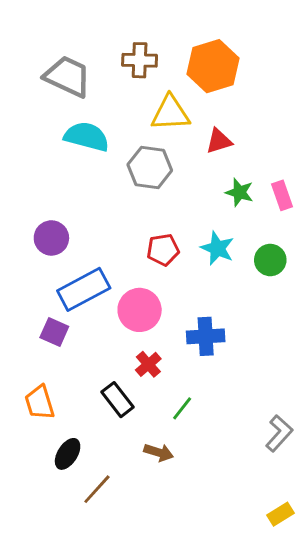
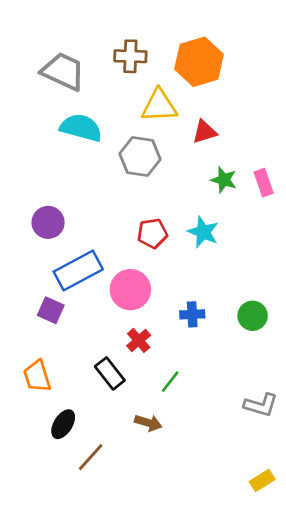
green circle: (270, 260) -> (253, 316), moved
blue cross: (206, 336) -> (192, 314), size x0.7
gray L-shape: (279, 433) -> (261, 405), turned 64

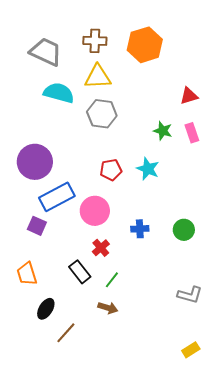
yellow triangle: (159, 106) -> (98, 77), moved
red triangle: (205, 132) -> (189, 96), moved
purple circle: (48, 222) -> (35, 162), size x1.5
green line: (170, 382) -> (112, 280), moved

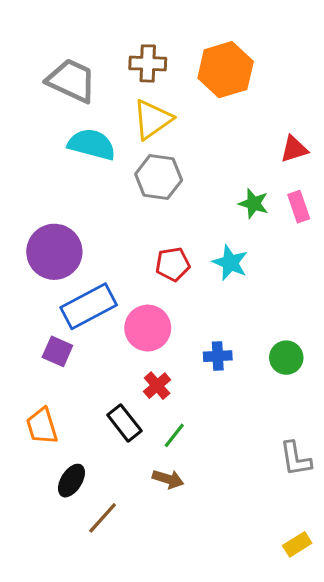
yellow triangle: (98, 77) -> (152, 119), turned -32
gray L-shape: (190, 295) -> (296, 459), turned 65

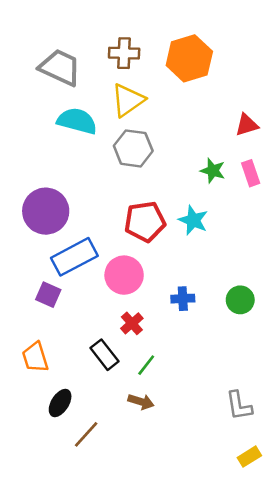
red pentagon: (173, 264) -> (145, 222), size x1.4
gray L-shape: (296, 459) -> (239, 406), moved

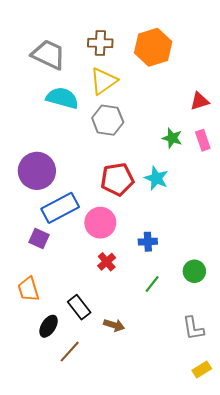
green circle: (240, 300) -> (194, 271), moved
black rectangle: (104, 355) -> (79, 307), moved
green line: (146, 365) -> (152, 284), moved

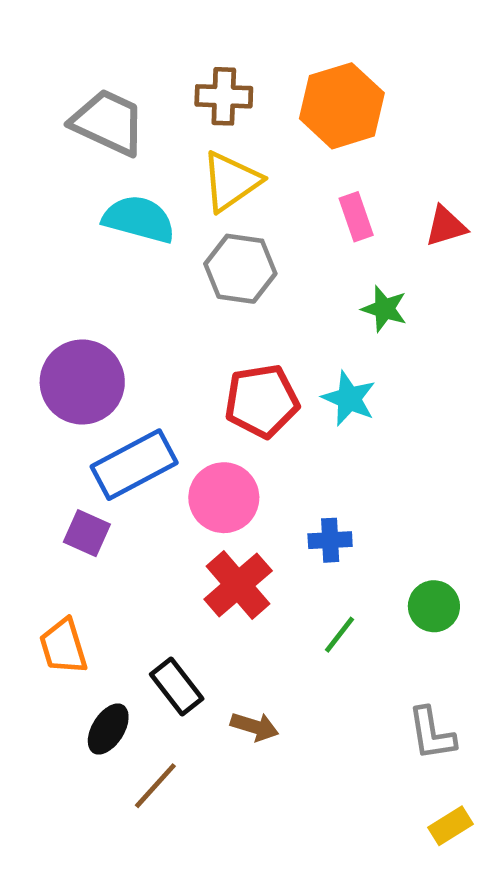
pink rectangle: (203, 140) -> (356, 217), moved
red cross: (107, 262) -> (238, 585), size x1.6

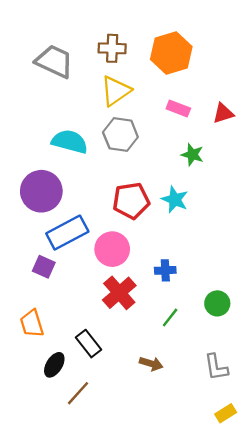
pink rectangle: (356, 217) -> (178, 109), turned -50
cyan semicircle: (139, 219) -> (70, 142), moved
brown arrow: (255, 727) -> (151, 364), moved

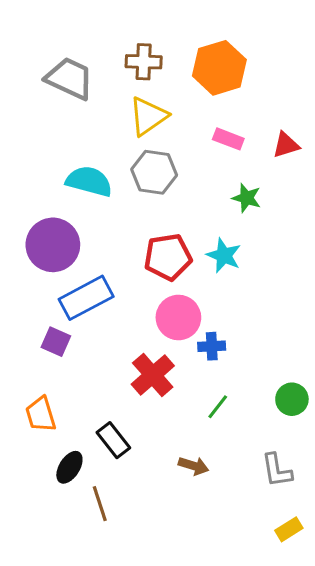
pink circle: (112, 249) -> (178, 317), moved
green circle: (217, 303) -> (292, 399), moved
brown line: (78, 393) -> (100, 504), turned -60

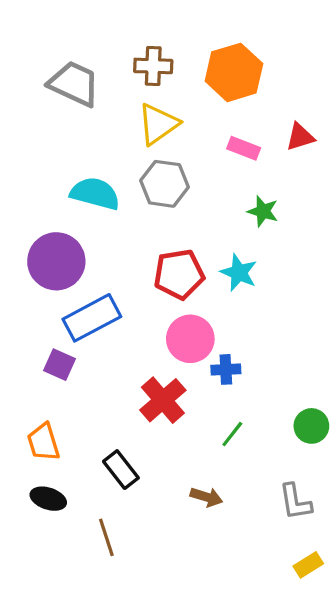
red triangle: (286, 145) -> (300, 137), moved
black ellipse: (69, 467) -> (48, 499), moved, turned 76

